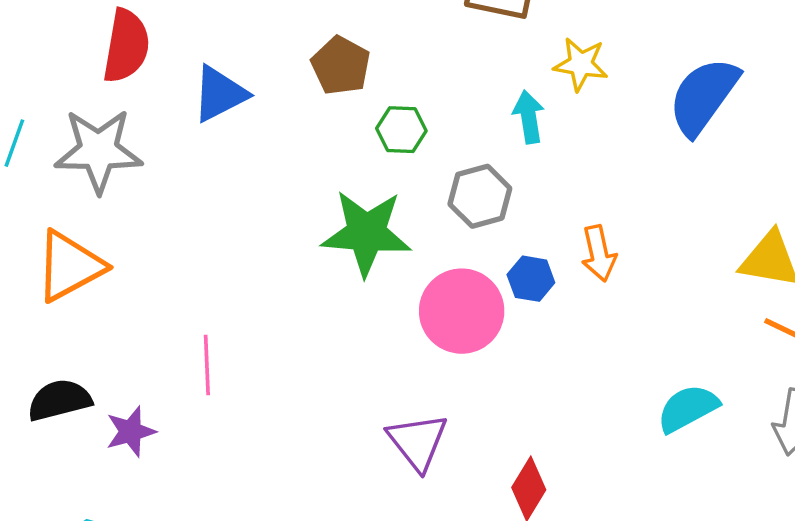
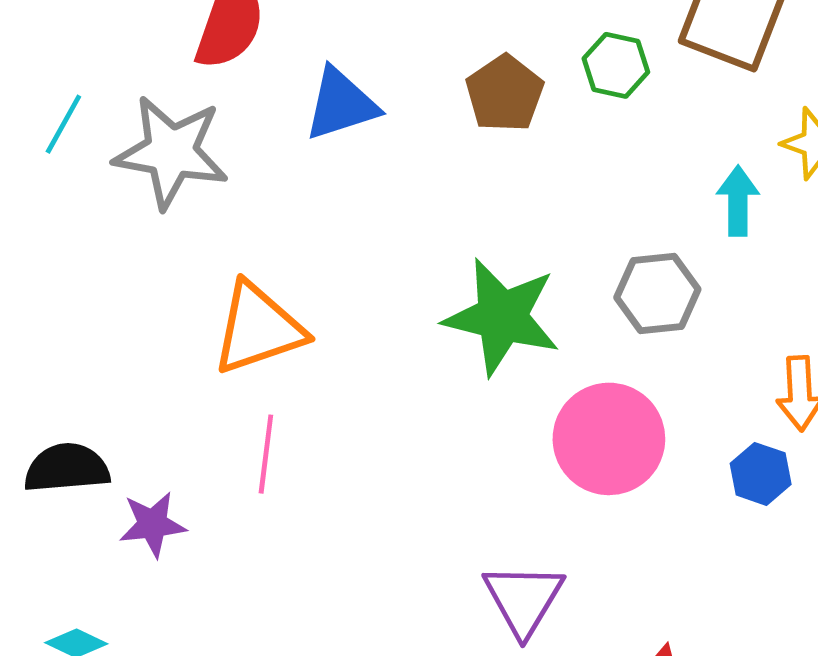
green hexagon: (401, 130) -> (616, 65), moved
orange triangle: (70, 266) -> (258, 328), moved
blue hexagon: (531, 279) -> (761, 474), moved

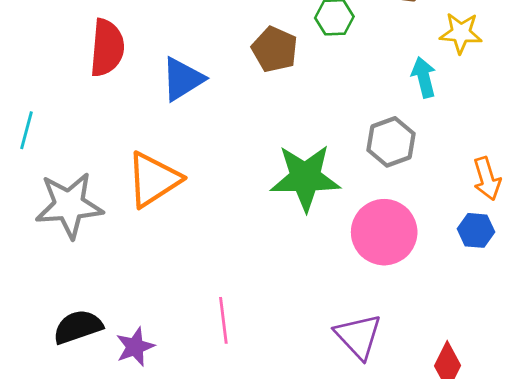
gray star: (171, 152) -> (69, 205), moved
orange triangle: (258, 328) -> (153, 179), moved
pink line: (266, 454) -> (223, 320), moved

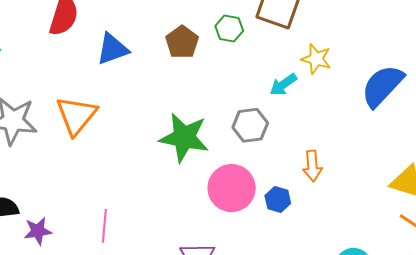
cyan arrow: (424, 77) -> (283, 85), turned -124
orange triangle: (153, 179) -> (76, 116), turned -30
blue hexagon: (476, 230) -> (278, 199), moved

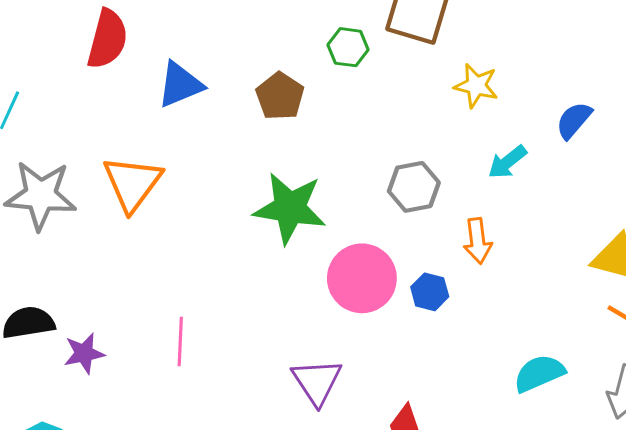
brown pentagon: (182, 42) -> (280, 96), moved
cyan arrow: (283, 85) -> (507, 162), moved
blue semicircle: (382, 86) -> (574, 120), size x0.6
gray hexagon: (250, 125) -> (414, 187), moved

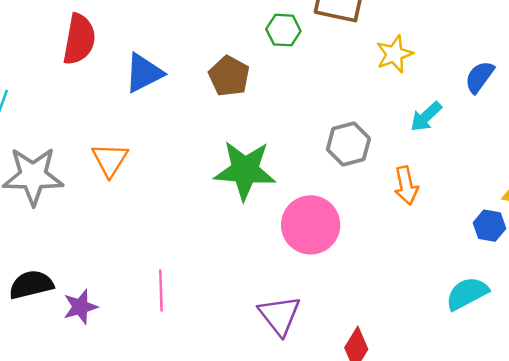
yellow star: (476, 86) -> (394, 54), turned -30
orange triangle: (132, 183) -> (110, 160), size x0.7
blue hexagon: (430, 292) -> (490, 226), moved

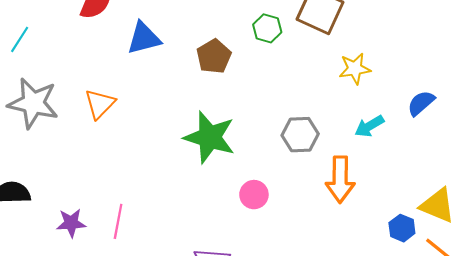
orange arrow: (406, 186) -> (340, 179), size x1.4
pink circle: (311, 225) -> (254, 195), size x0.6
purple star: (80, 307) -> (71, 223), moved

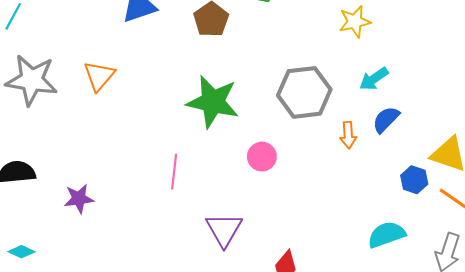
blue semicircle: (421, 103) -> (386, 119), moved
gray hexagon: (300, 135) -> (304, 92), size x1.4
orange arrow: (340, 179) -> (348, 135), size x0.6
pink line: (118, 221) -> (174, 172), moved

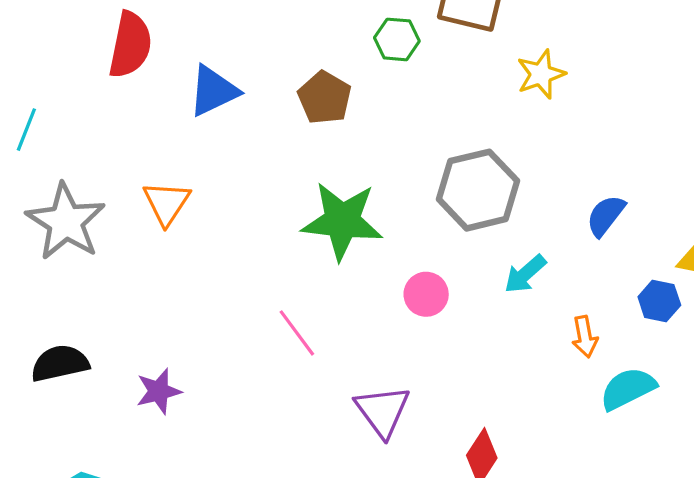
cyan arrow: (374, 79) -> (525, 274), moved
gray star: (32, 80) -> (66, 222), turned 30
orange arrow: (348, 135) -> (585, 337), moved
pink line: (174, 172) -> (297, 333), turned -36

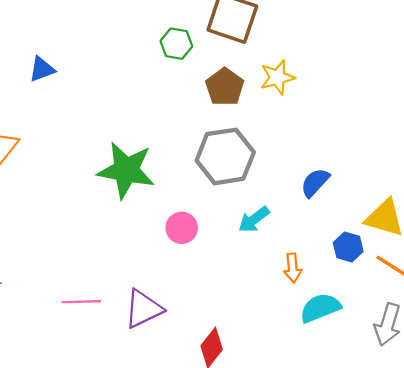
blue triangle: (213, 91) -> (42, 69), size x0.7
brown pentagon: (325, 98) -> (225, 87), moved
pink line: (297, 333) -> (81, 302), moved, turned -60
purple triangle: (383, 411) -> (143, 309), turned 36

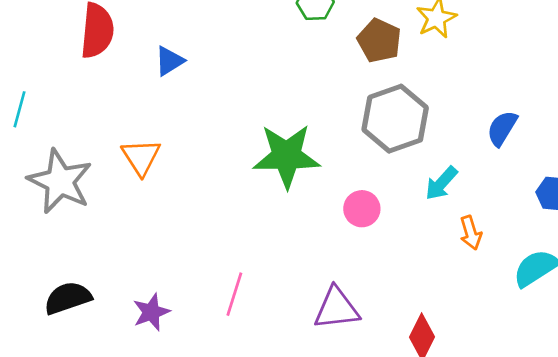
orange arrow: (293, 268) -> (471, 233), moved
pink line: (81, 302) -> (234, 294), moved, turned -60
purple triangle: (143, 309) -> (337, 308), turned 30

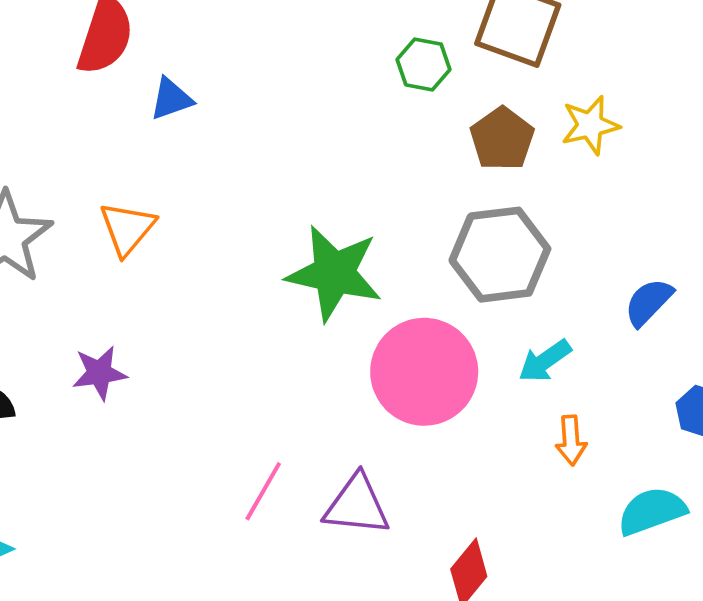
blue triangle: (169, 61) -> (171, 99), moved
pink circle: (362, 209) -> (424, 372), size x2.0
pink line: (234, 294) -> (263, 491), moved
purple star: (151, 312) -> (99, 373), moved

